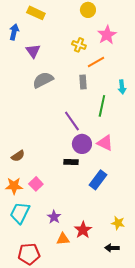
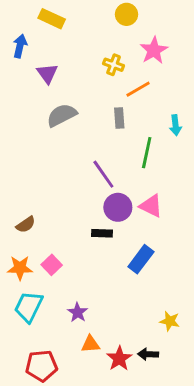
red star: (83, 230) -> (119, 359), moved
black arrow: (112, 248) -> (148, 354), moved

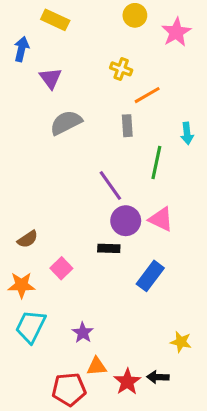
pink star: (154, 50) -> (176, 32), moved
pink square: (52, 265) -> (61, 268), moved
red pentagon: (42, 366) -> (69, 389), moved

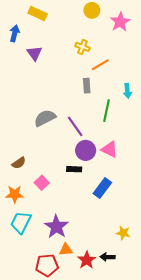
gray semicircle: (66, 123) -> (45, 118), moved
purple star: (83, 333) -> (56, 227), size x1.6

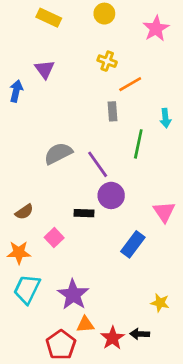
yellow circle: (92, 10) -> (104, 14), moved
blue arrow: (15, 33) -> (16, 91), moved
pink triangle: (110, 149) -> (164, 212), moved, turned 30
black rectangle: (74, 169) -> (84, 213), moved
red pentagon: (47, 265) -> (61, 345), turned -30

